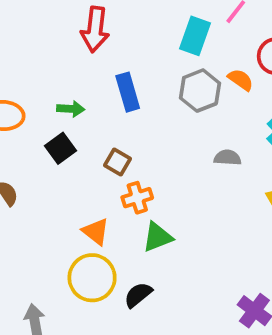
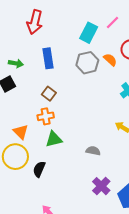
gray semicircle: (228, 158) -> (93, 151), moved
brown square: (117, 162) -> (49, 94), moved
black semicircle: (138, 295) -> (39, 169), turned -35

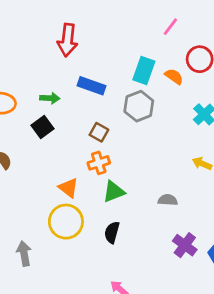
cyan rectangle: (89, 33) -> (144, 71), moved
blue rectangle: (48, 58) -> (92, 86), turned -54
gray hexagon: (87, 63) -> (139, 106), moved
black semicircle: (39, 169) -> (112, 232), moved

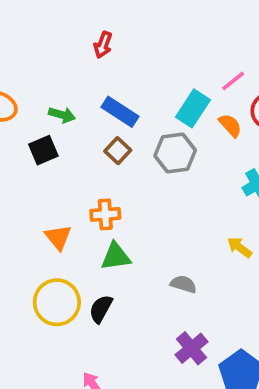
pink line: (170, 27) -> (233, 81), moved
red arrow: (67, 40) -> (103, 45), size x0.6
brown square: (99, 132) -> (118, 151), moved
yellow circle: (66, 222) -> (57, 302), moved

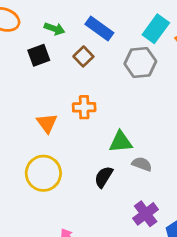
brown square: (118, 151) -> (83, 56), moved
green triangle: (116, 256) -> (121, 142), moved
black semicircle: (101, 309) -> (104, 177), moved

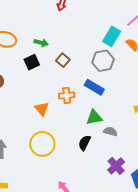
blue rectangle: (99, 29) -> (94, 87), moved

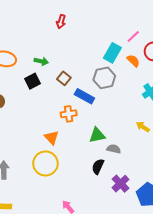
blue rectangle: (94, 87) -> (84, 96), moved
orange triangle: (42, 109) -> (52, 137), moved
black semicircle: (85, 143) -> (98, 167), moved

